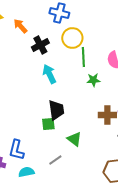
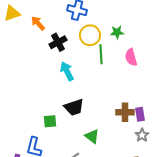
green star: (93, 80) -> (117, 32), moved
black trapezoid: (56, 110) -> (74, 107), turned 80
green square: (48, 124) -> (50, 121), moved

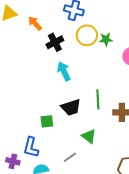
green star: (117, 32) -> (106, 39), moved
green line: (101, 54) -> (98, 99), moved

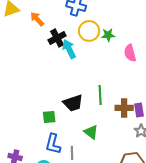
cyan arrow: (64, 71) -> (69, 49), moved
blue L-shape: (31, 147) -> (53, 144), moved
gray line: (70, 157) -> (72, 153), turned -56

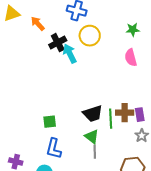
green star: (108, 35) -> (133, 30), moved
green line: (100, 95) -> (111, 119), moved
black trapezoid: (73, 103) -> (93, 114), moved
gray line: (72, 153) -> (95, 152), moved

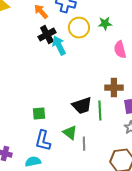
orange arrow: (38, 24) -> (41, 12), moved
green star: (133, 30) -> (105, 24), moved
brown cross: (125, 113) -> (114, 88), moved
green triangle: (92, 137) -> (70, 133), moved

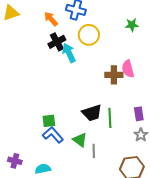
green star: (105, 24) -> (132, 25), moved
pink semicircle: (120, 50) -> (128, 69), moved
brown cross: (114, 88) -> (114, 75), moved
blue L-shape: (43, 141) -> (53, 135), moved, turned 125

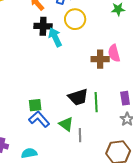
black cross: (57, 42) -> (43, 26), turned 30

